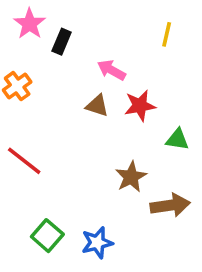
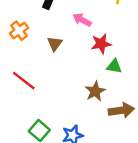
brown triangle: (97, 106) -> (55, 44), moved, turned 49
green triangle: (177, 139) -> (114, 66), moved

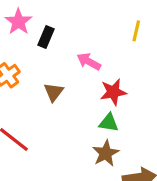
green triangle: (114, 66) -> (109, 123), moved

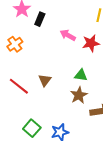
brown triangle: (54, 92) -> (45, 80), moved
red star: (113, 92) -> (91, 43), moved

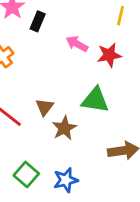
green triangle: (81, 75) -> (95, 100), size x1.5
brown star: (79, 95) -> (64, 128), moved

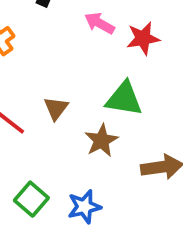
brown star: (64, 128) -> (101, 140), moved

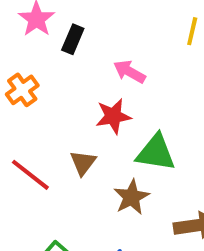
red star: (143, 38) -> (113, 116), moved

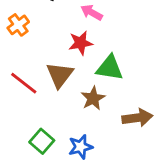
brown triangle: (83, 163) -> (60, 75), size x1.5

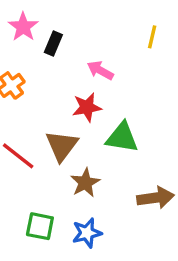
brown star: (93, 98) -> (85, 183), moved
green square: (42, 141) -> (40, 226), turned -30

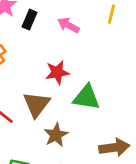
pink arrow: (100, 70) -> (68, 25), moved

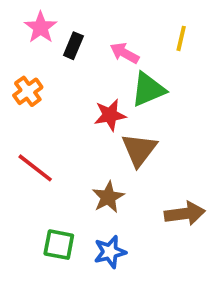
green triangle: (86, 97) -> (148, 89), moved, turned -32
brown triangle: (36, 104) -> (139, 150), moved

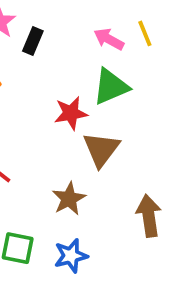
yellow line: (181, 38) -> (145, 33), turned -35
pink arrow: (125, 53) -> (109, 39), moved
brown arrow: (185, 214) -> (149, 216), turned -90

